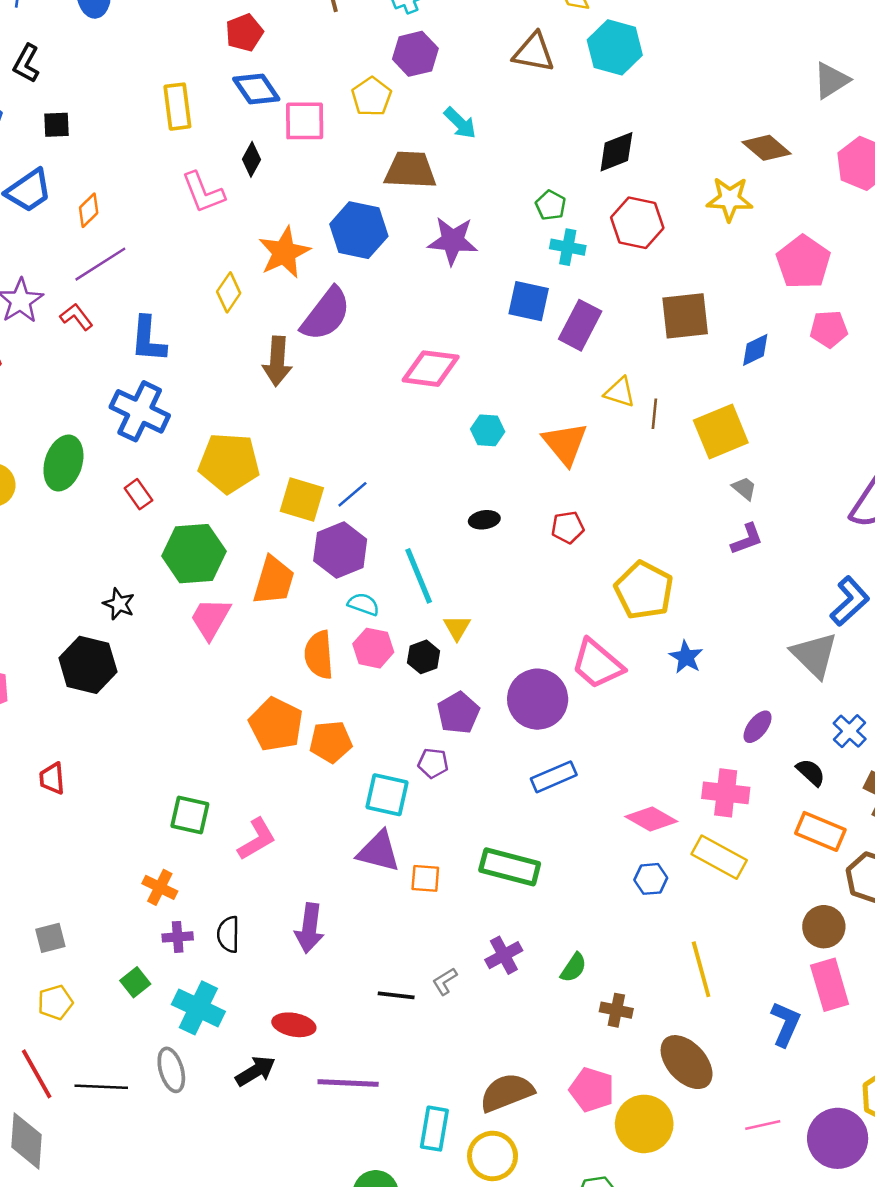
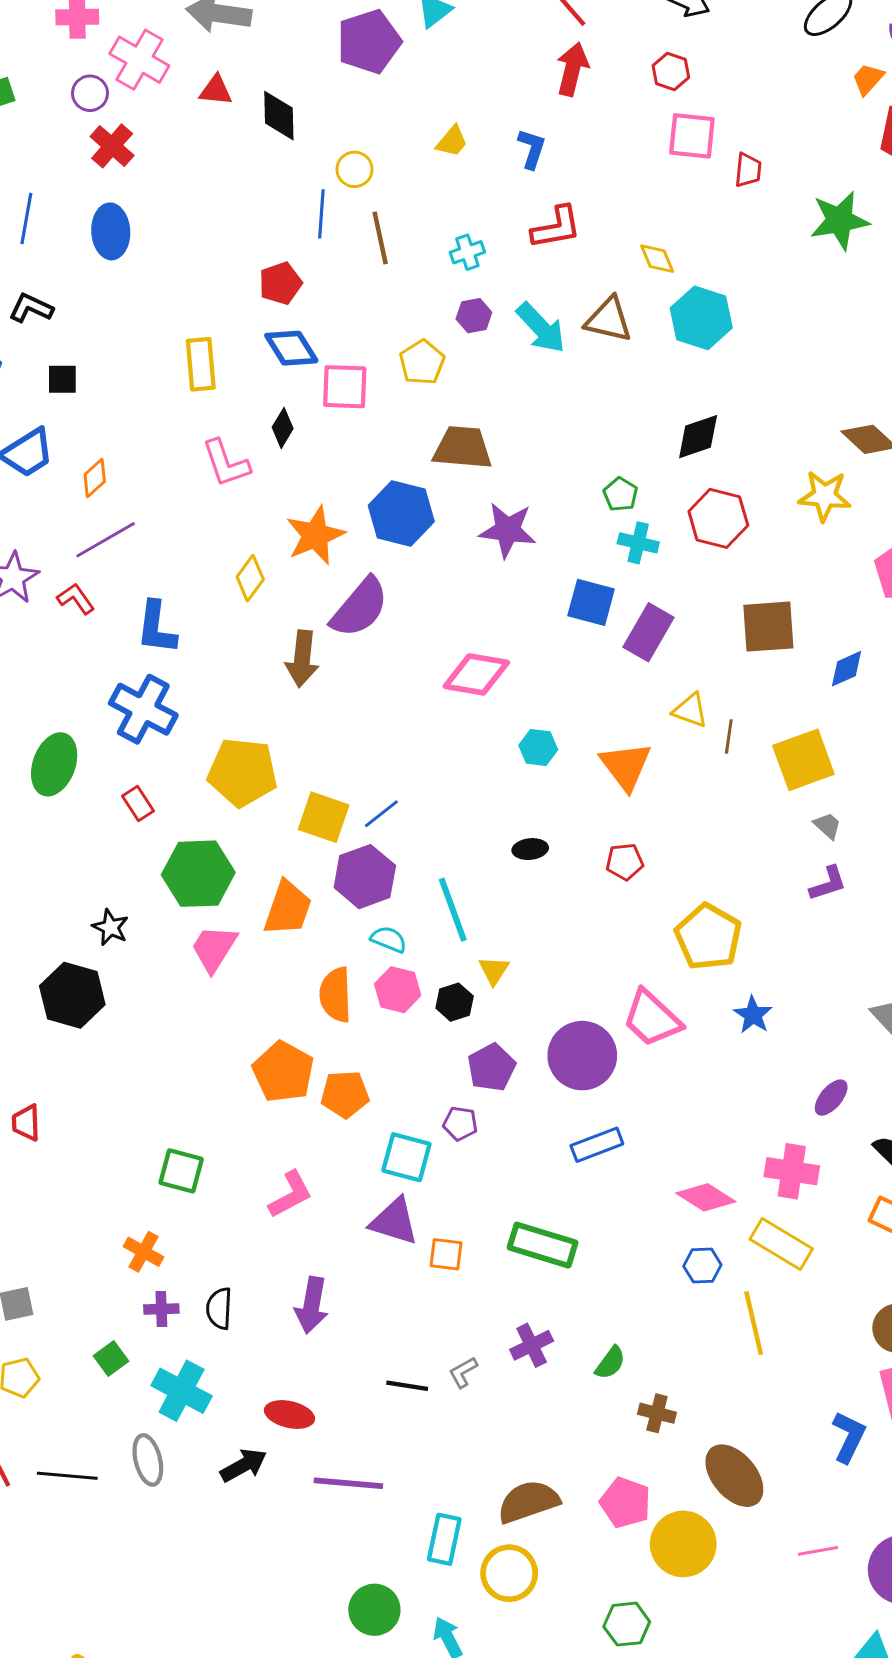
purple hexagon: (415, 54) -> (474, 316), size x0.7
black L-shape: (26, 63) -> (31, 308), turned 84
cyan arrow: (460, 123) -> (541, 328), moved, size x1.4
pink L-shape: (257, 839) -> (290, 1195), moved
yellow line: (701, 969) -> (754, 1323), moved

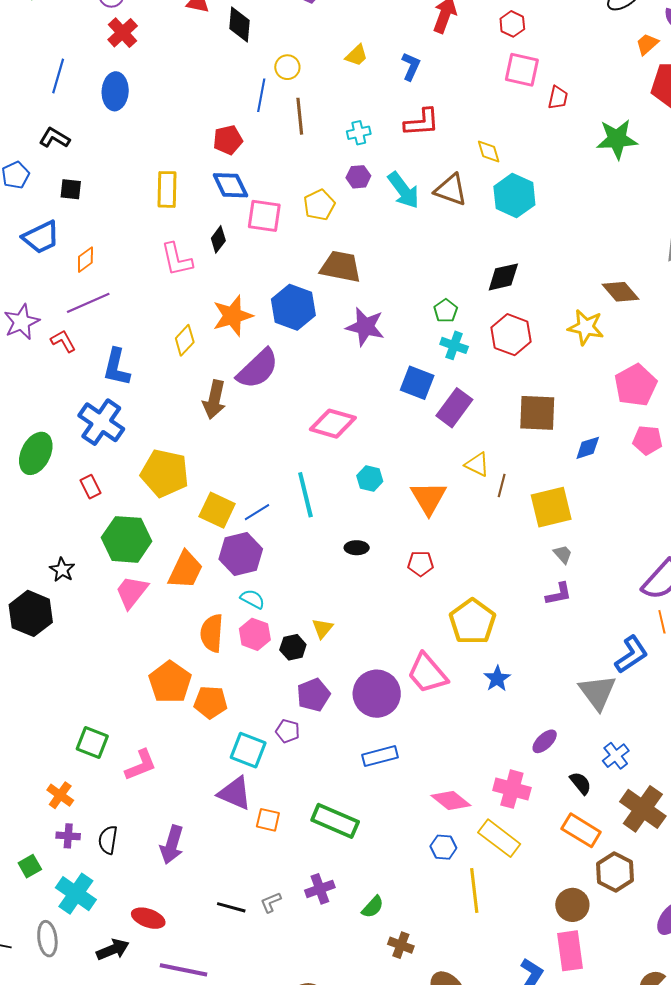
cyan line: (453, 910) -> (305, 495), moved
pink L-shape: (290, 1195) -> (141, 765), moved

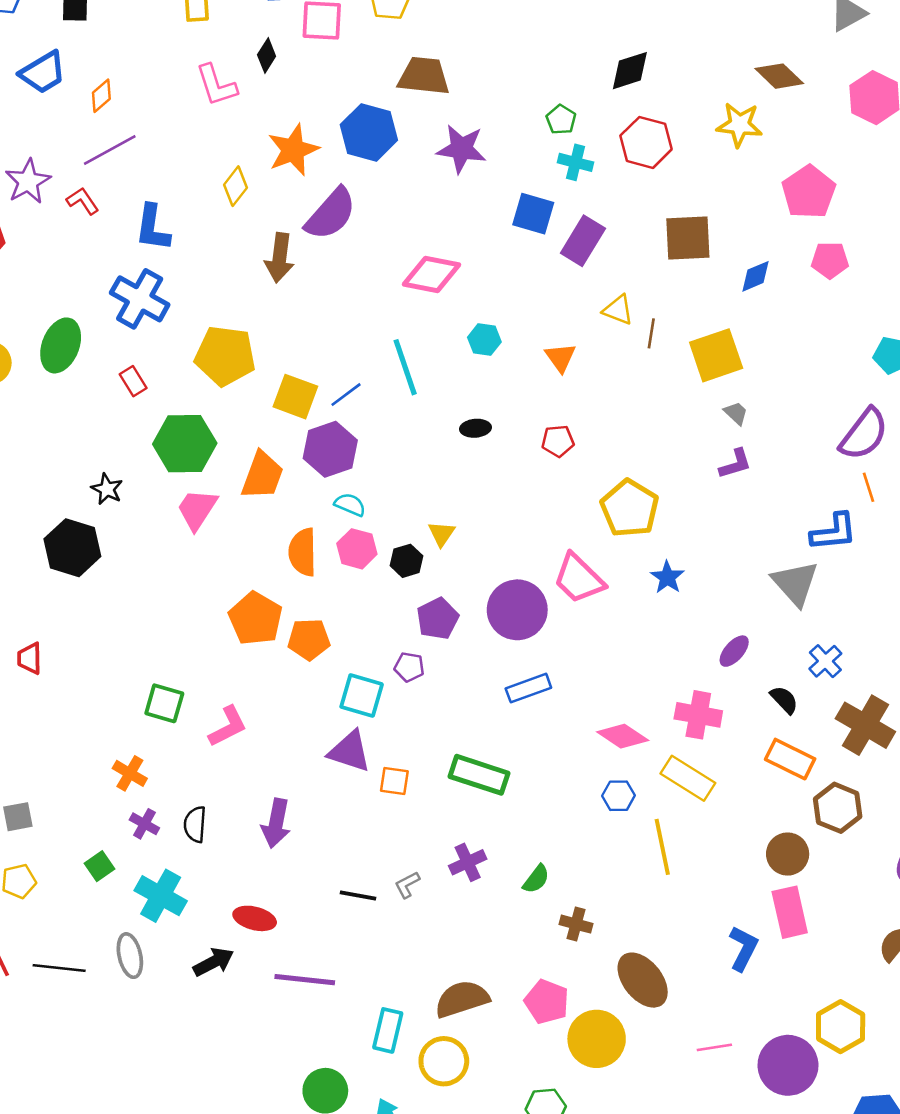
orange triangle: (429, 498) -> (561, 357), size x0.7
blue L-shape: (631, 655) -> (834, 532), turned 33
purple cross: (68, 836) -> (144, 824), turned 30

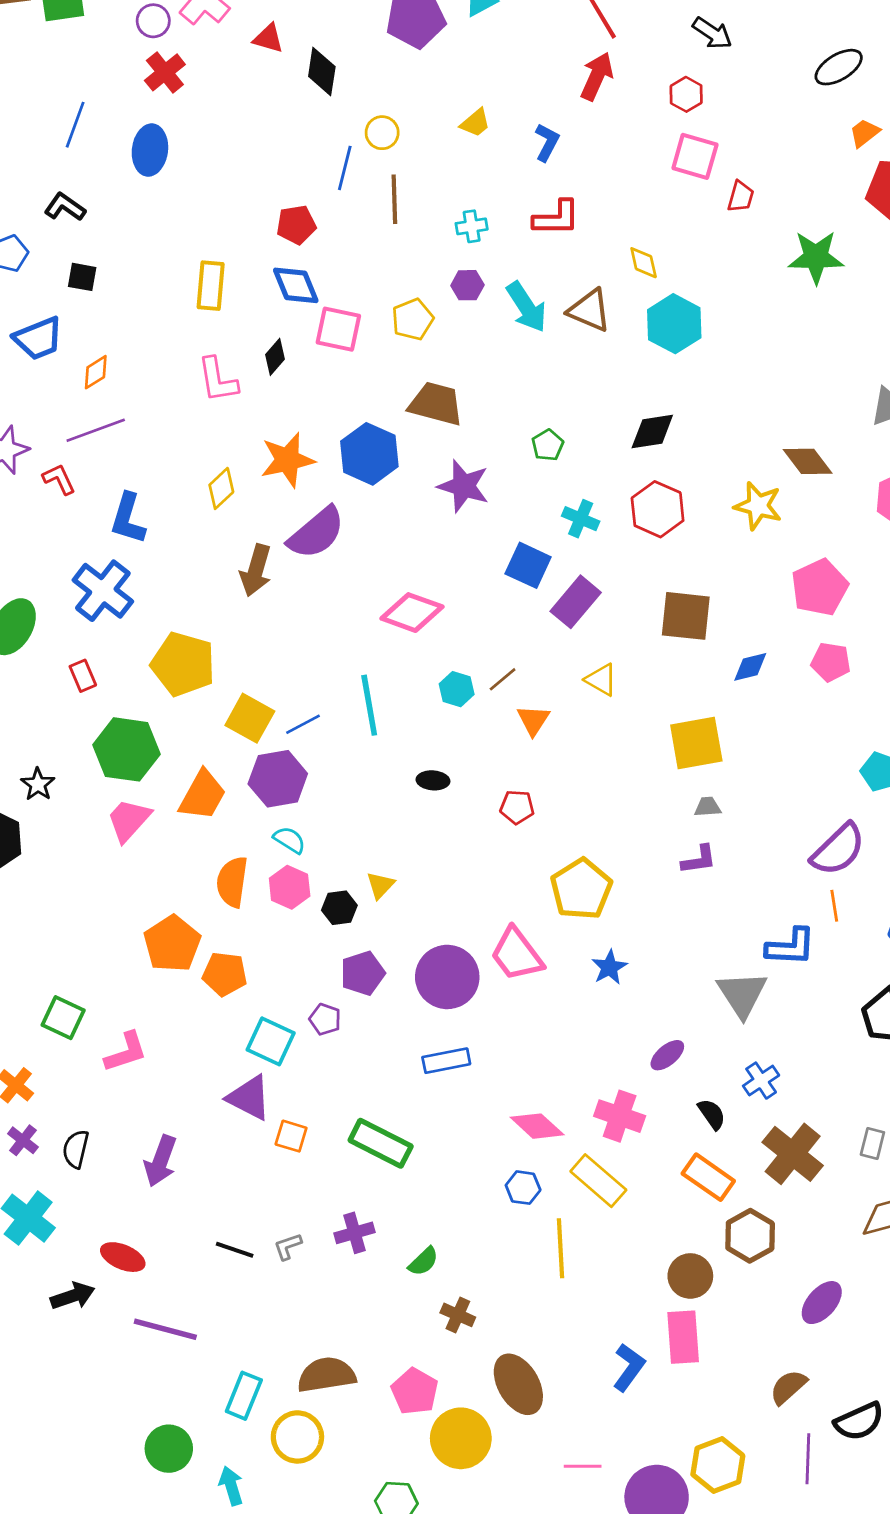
green pentagon: (561, 120) -> (548, 445), moved
brown line: (651, 333) -> (503, 679), moved, turned 32
gray trapezoid: (736, 413) -> (708, 807), turned -56

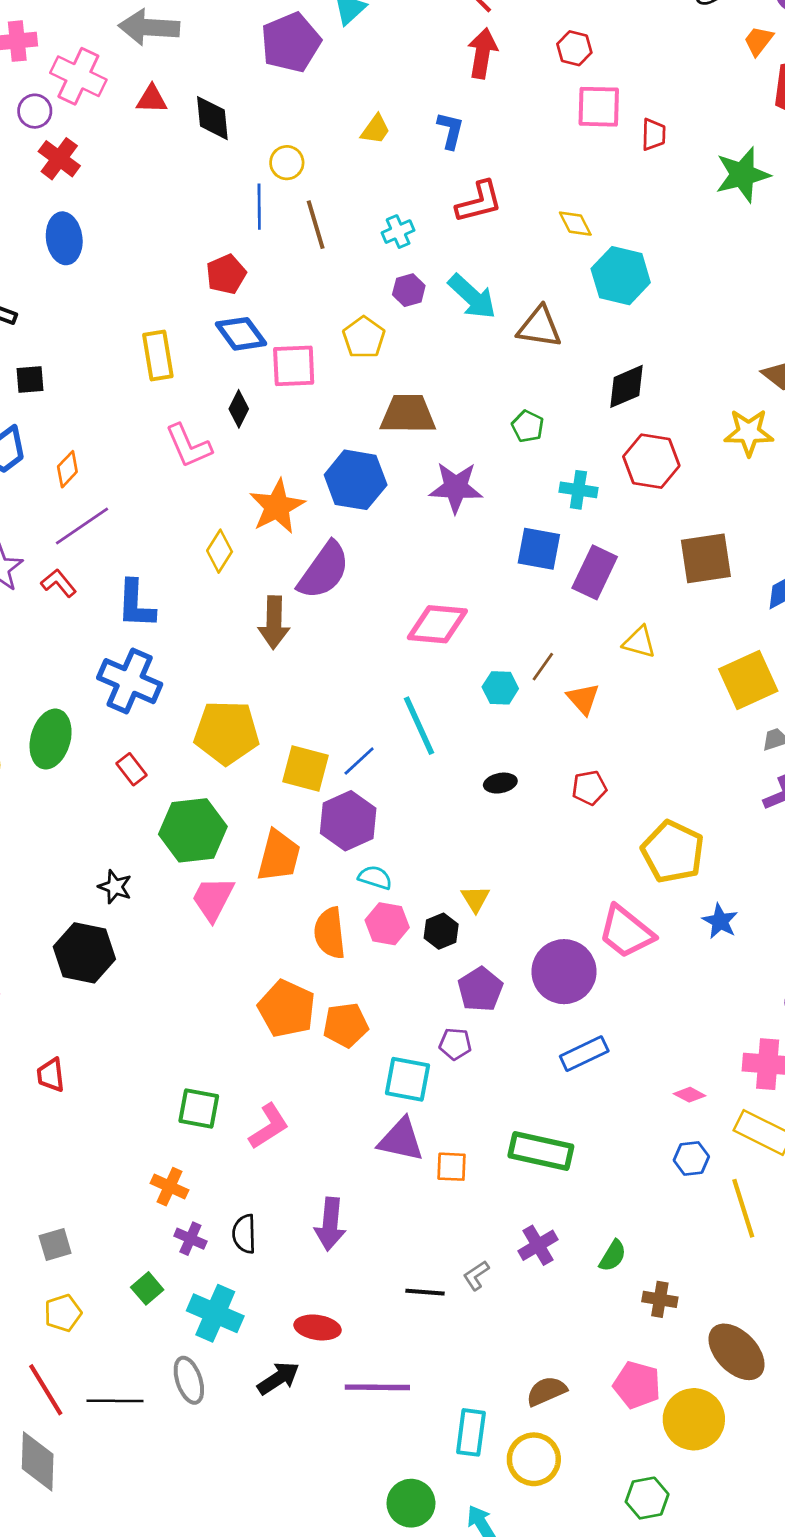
brown triangle: (590, 310) -> (539, 327), moved
pink diamond: (537, 1126) -> (690, 1095), size x0.6
brown semicircle: (326, 1375) -> (546, 1391), size x0.7

